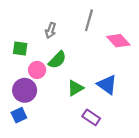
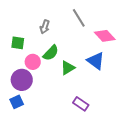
gray line: (89, 20) -> (79, 18), turned -48
blue triangle: (107, 85) -> (96, 61), moved
green triangle: (75, 88) -> (68, 68), moved

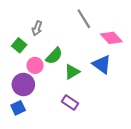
gray arrow: (45, 27) -> (37, 28), moved
green square: (18, 43) -> (19, 45), turned 32
purple rectangle: (81, 104) -> (70, 103), moved

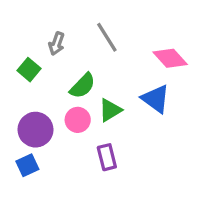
gray line: (84, 19) -> (107, 37), moved
pink circle: (35, 65) -> (78, 120), moved
purple rectangle: (70, 103) -> (107, 157), turned 42

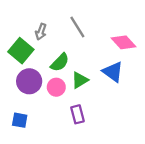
green square: (29, 70) -> (21, 51), size x1.5
purple circle: (35, 130) -> (29, 81), moved
blue square: (27, 165) -> (20, 120), turned 35

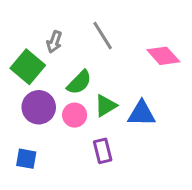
blue triangle: (113, 72) -> (142, 113), moved, turned -35

